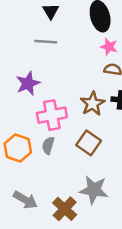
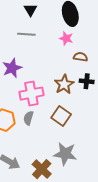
pink star: (109, 47) -> (66, 38), moved

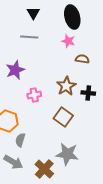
black cross: (87, 81) -> (88, 93), moved
pink cross: (31, 94) -> (34, 95), size x0.6
gray semicircle: (28, 118) -> (20, 140), moved

